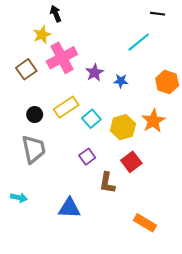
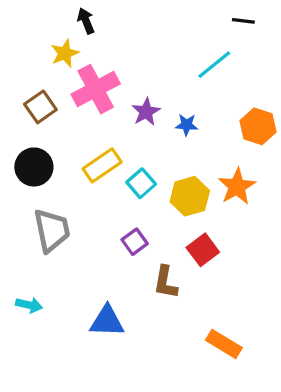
black circle: (35, 115) -> (34, 167), moved, size x1.5

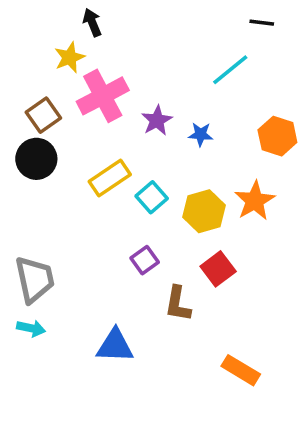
black circle: (34, 167) -> (36, 159), moved
gray trapezoid: (52, 230) -> (35, 279), moved

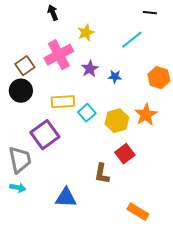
yellow star: (70, 57) -> (86, 33), moved
yellow rectangle: (110, 178) -> (63, 102), turned 30
purple square: (145, 260) -> (45, 135), moved, size x1.8

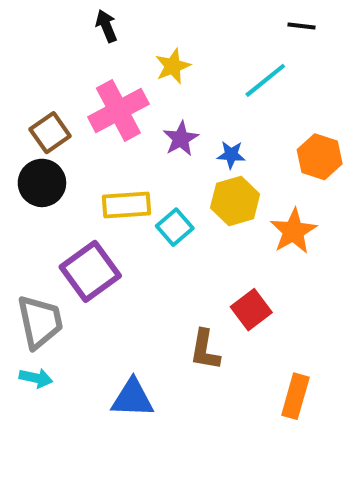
yellow hexagon: (117, 121) -> (235, 201), moved
orange rectangle: (138, 212) -> (295, 396), moved, turned 75

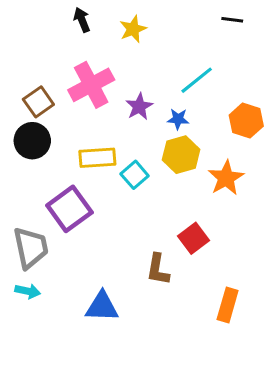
yellow star: (173, 66) -> (133, 29), moved
cyan line: (265, 80) -> (197, 80), moved

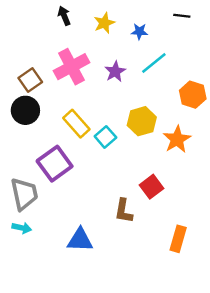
purple star: (139, 107) -> (115, 72), moved
blue star: (178, 119) -> (139, 32), moved
yellow rectangle: (97, 158) -> (76, 124), turned 52

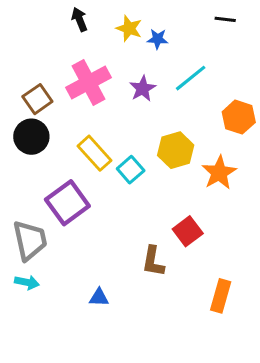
yellow star: (104, 23) -> (129, 28), turned -30
blue star: (139, 32) -> (158, 39), moved
blue triangle: (80, 240) -> (99, 297), size x0.6

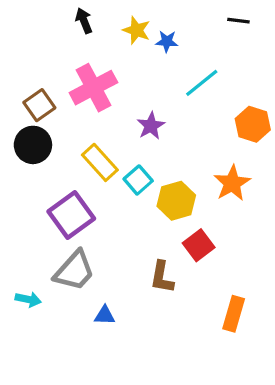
purple star: (143, 89) -> (151, 126), moved
yellow hexagon: (176, 150) -> (176, 201), moved
gray trapezoid: (30, 240) -> (74, 271), moved, turned 54

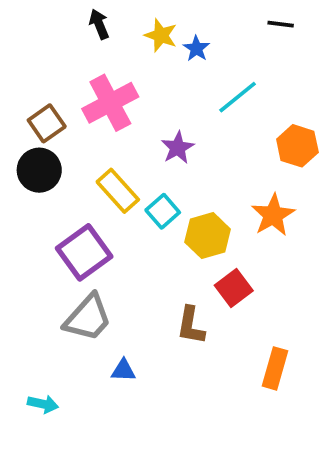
blue star: (167, 41) -> (196, 48), turned 30
cyan arrow: (28, 299) -> (43, 404), moved

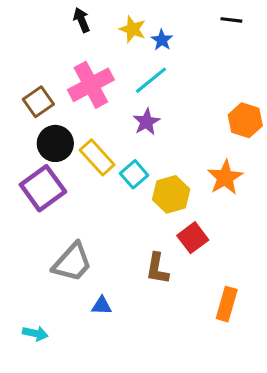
cyan line: (238, 97) -> (151, 80), moved
black circle: (39, 170) -> (55, 143), moved
purple square: (84, 252) -> (43, 188), moved

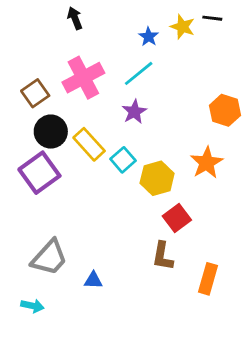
yellow star: (133, 29) -> (183, 27), moved
gray trapezoid: (72, 262) -> (49, 258), moved
brown L-shape: (157, 269) -> (163, 256), moved

